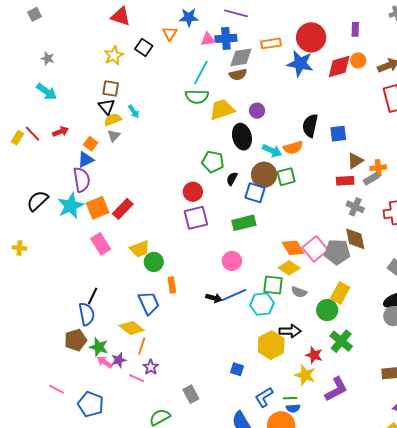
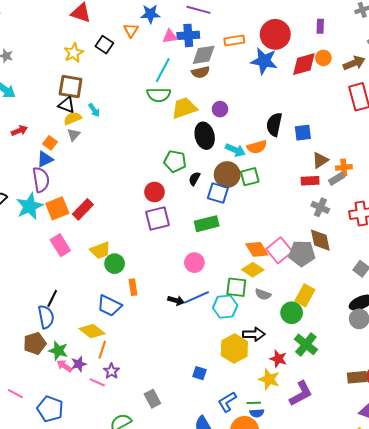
brown square: (111, 89) -> (71, 87), size x1.4
black triangle: (107, 107) -> (66, 105), turned -30
blue trapezoid: (149, 303) -> (109, 306), turned 140

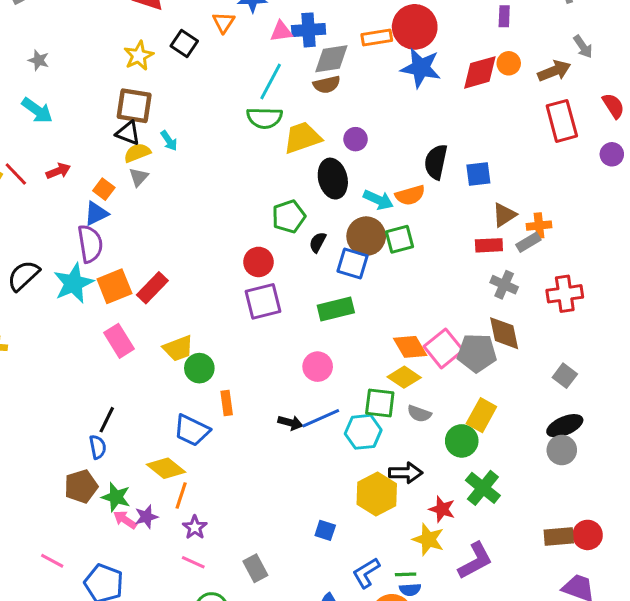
red circle: (275, 34) -> (415, 27), moved
green pentagon: (175, 161) -> (289, 216), turned -30
blue semicircle: (46, 317) -> (98, 447), size x0.7
pink line: (97, 382) -> (193, 562), moved

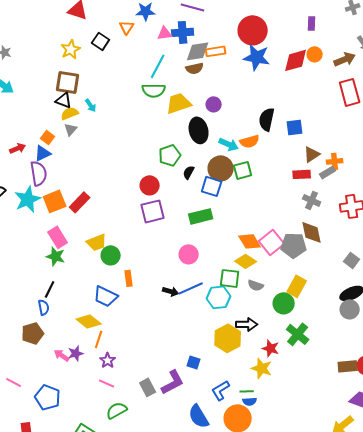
orange rectangle: (377, 38) -> (216, 51), moved
red arrow: (58, 171) -> (18, 148), moved
green star: (116, 497) -> (56, 256), moved
purple L-shape: (475, 561) -> (173, 382), moved

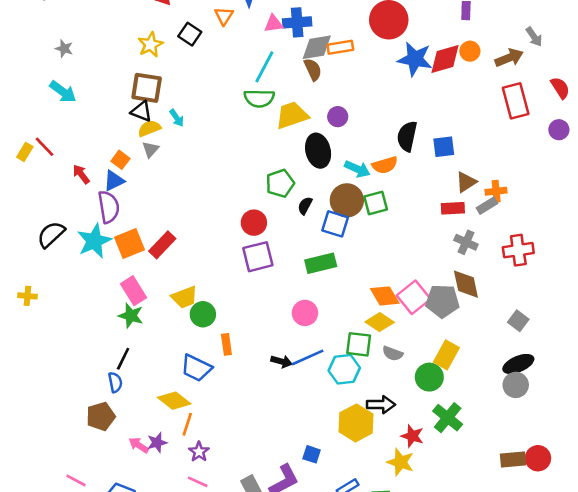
blue star: (257, 57) -> (415, 59), moved
brown semicircle: (195, 68) -> (313, 69), turned -102
red arrow: (18, 148) -> (81, 174), turned -105

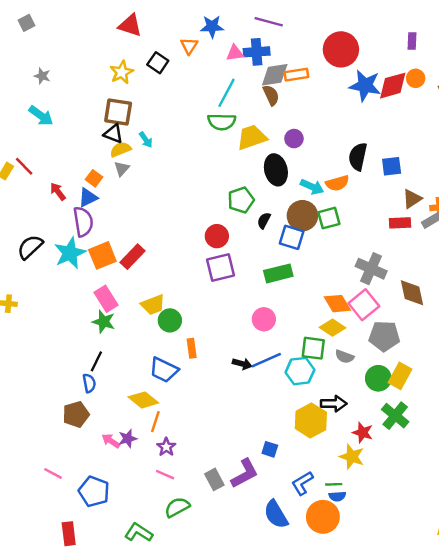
gray cross: (466, 242) -> (371, 269), moved, size x1.4
gray pentagon: (442, 301) -> (384, 336), moved
yellow rectangle: (446, 355) -> (400, 376), moved

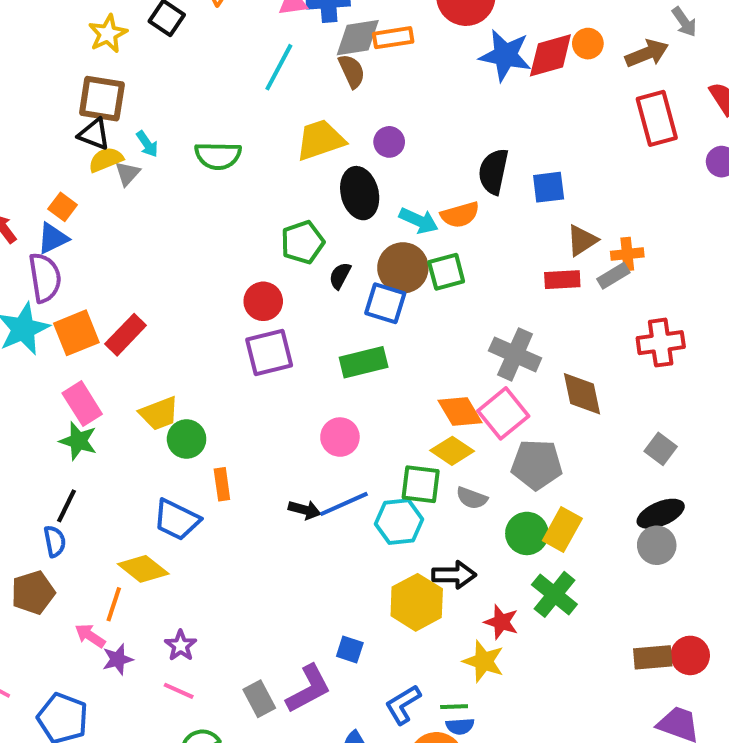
green semicircle: (222, 122) -> (218, 156), moved
gray triangle: (122, 169) -> (127, 173), moved
orange line: (155, 422) -> (114, 604), moved
purple star: (128, 439) -> (118, 659), moved

